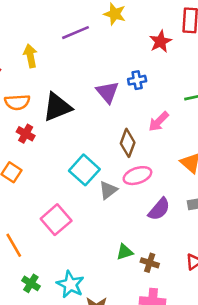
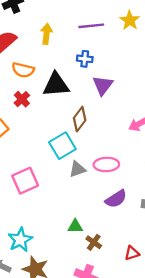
blue cross: (137, 80) -> (85, 59), moved
brown diamond: (128, 143) -> (80, 119), moved

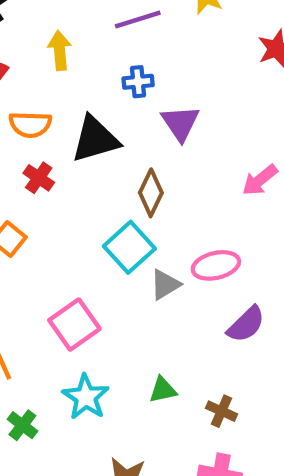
green triangle: (75, 226) -> (163, 390), moved
cyan star: (20, 240) -> (86, 397), moved

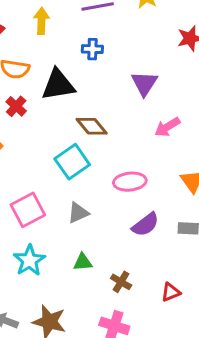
purple triangle: (180, 123) -> (144, 83), moved
brown diamond: (151, 193) -> (92, 126), turned -72
gray triangle: (165, 285) -> (78, 213), moved

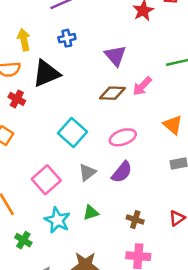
yellow arrow: (41, 21) -> (24, 40), moved
brown diamond: (92, 126) -> (112, 93), moved, turned -35
purple semicircle: (145, 225) -> (122, 172), moved
green triangle: (83, 262) -> (91, 213), moved

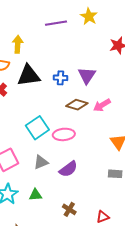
blue cross: (67, 38) -> (61, 78), moved
pink ellipse: (123, 137) -> (64, 134), moved

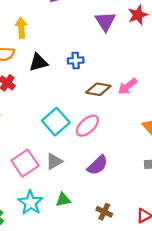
purple triangle: (87, 75) -> (105, 21), moved
black triangle: (29, 76) -> (38, 62), size x0.7
pink ellipse: (64, 134) -> (87, 126), turned -30
gray triangle: (41, 162) -> (54, 161), moved

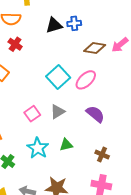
black triangle: (38, 62) -> (54, 25), moved
pink square: (25, 163) -> (32, 114), size x0.7
purple semicircle: (97, 165) -> (95, 114), turned -96

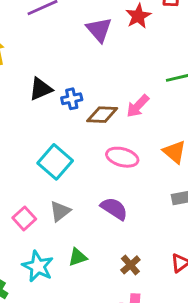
blue cross: (74, 23) -> (72, 99), moved
pink ellipse: (86, 80) -> (122, 157), moved, turned 65
brown cross: (102, 154) -> (130, 265), turned 32

